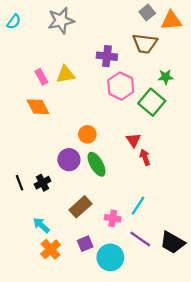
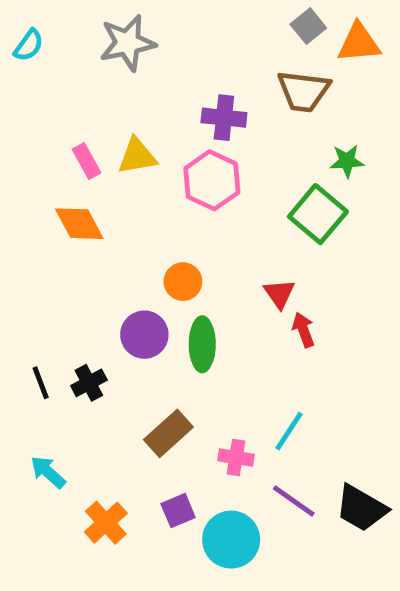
pink hexagon: (121, 86) -> (212, 180), moved
green ellipse: (97, 164) -> (202, 344), turned 30
cyan arrow: (41, 225) -> (48, 472), moved

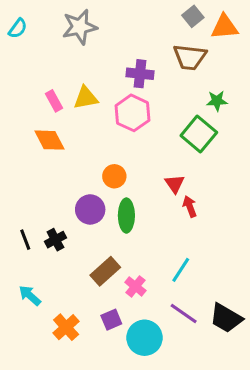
pink cross: (236, 458) -> (135, 286), moved, turned 30

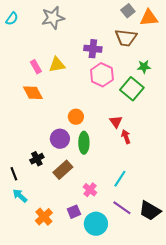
pink hexagon: (132, 113) -> (102, 75), moved
black line: (25, 240) -> (14, 174), moved
brown rectangle: (105, 271) -> (63, 170), moved

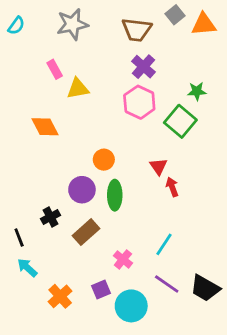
brown trapezoid: (126, 38) -> (137, 30), moved
purple cross: (93, 49) -> (143, 67), moved, turned 36
pink rectangle: (36, 67) -> (55, 69), moved

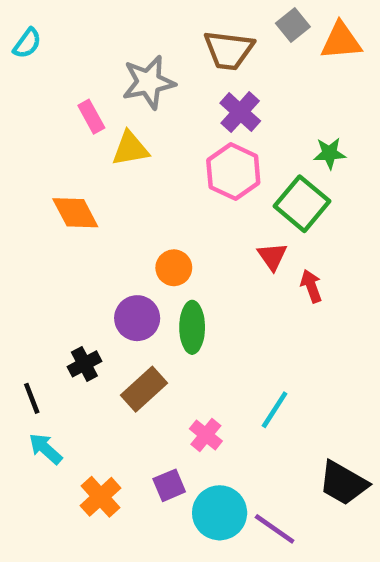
gray star: (72, 24) -> (149, 82), moved
red triangle: (159, 166) -> (272, 256), moved
red arrow: (172, 187) -> (311, 286), moved
purple line: (167, 284) -> (275, 529), moved

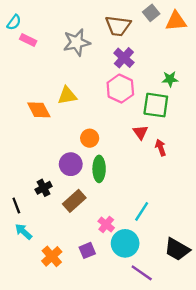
pink rectangle: (91, 117) -> (28, 40), moved, turned -35
yellow triangle: (130, 149) -> (67, 96), moved
green square: (302, 204) -> (156, 105), turned -32
cyan circle: (220, 513) -> (125, 243), moved

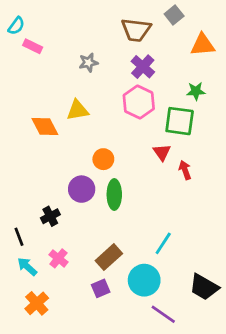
orange triangle: (176, 21) -> (203, 45), moved
gray star: (77, 42) -> (88, 63), moved, size x0.6
brown rectangle: (74, 201) -> (109, 257), moved
pink cross: (106, 224) -> (58, 258), moved
orange cross: (52, 256) -> (37, 303), moved

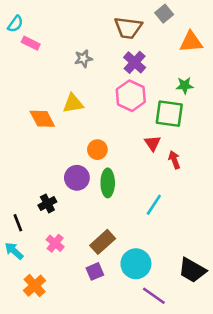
cyan line: (163, 243) -> (154, 205), moved
cyan arrow: (27, 267) -> (14, 251), moved

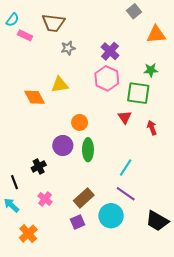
brown trapezoid: (128, 28) -> (53, 23), moved
red arrow: (174, 160) -> (152, 128), moved
purple line: (154, 296) -> (126, 194), moved

